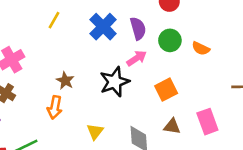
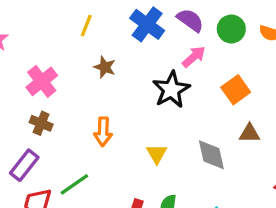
purple semicircle: (138, 28) -> (190, 20), turned -30
brown star: (65, 81) -> (105, 67), moved

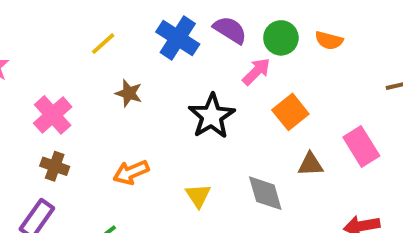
yellow line: (86, 26) -> (103, 44), turned 30
pink arrow: (194, 57) -> (256, 71), moved
orange arrow: (103, 132) -> (131, 172), turned 68

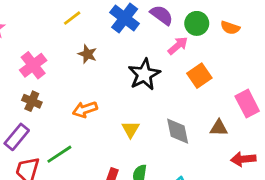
brown triangle: (310, 164) -> (219, 128), moved

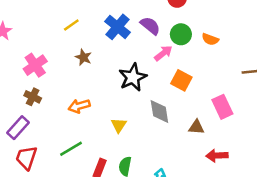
orange square: (199, 76) -> (181, 80), turned -30
gray diamond: (178, 131) -> (159, 112), moved
green line: (59, 154) -> (71, 149), moved

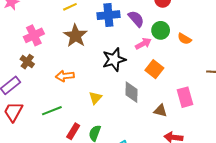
blue cross: (118, 27) -> (108, 15), turned 35
brown star: (83, 57) -> (75, 36), size x1.6

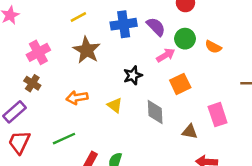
black star: (114, 60) -> (133, 75), size x0.7
orange square: (154, 69) -> (180, 84), turned 30
yellow triangle: (95, 98) -> (115, 105), moved, turned -32

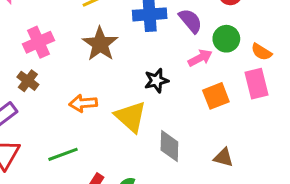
yellow triangle: (115, 105) -> (131, 117), size x1.6
gray diamond: (155, 112) -> (169, 146), moved
pink rectangle: (218, 115) -> (257, 84), moved

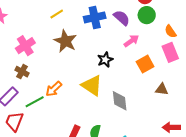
green circle: (226, 39) -> (147, 15), moved
orange semicircle: (261, 52) -> (170, 31), turned 32
orange arrow: (83, 103) -> (54, 89), moved, turned -30
green line: (63, 154) -> (35, 102), moved
brown triangle: (223, 157) -> (162, 89), moved

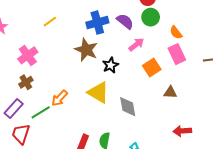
yellow line: (57, 14) -> (50, 22), moved
brown star: (65, 41) -> (86, 50), moved
brown cross: (22, 72) -> (26, 82), turned 32

